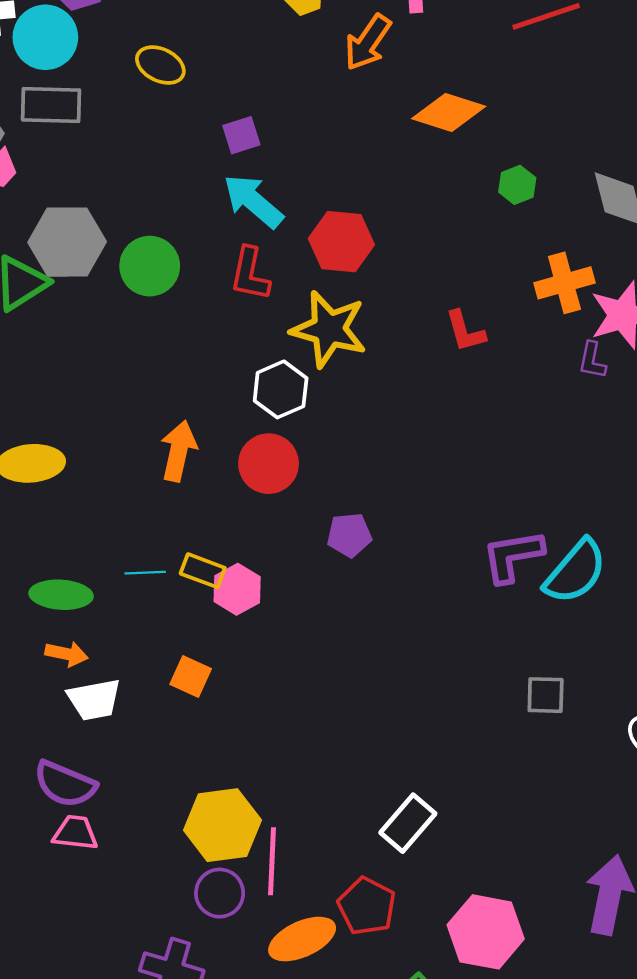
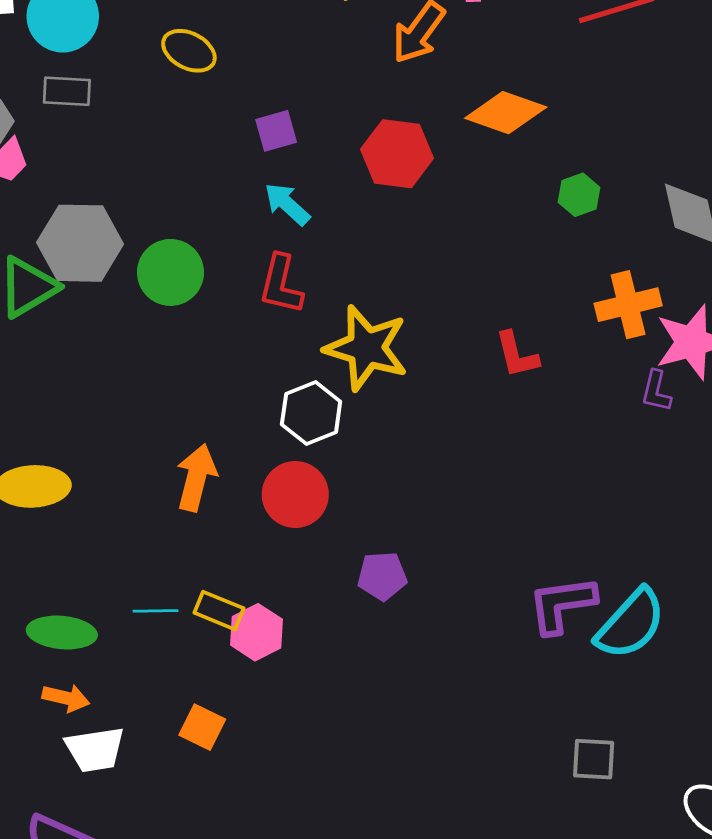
gray rectangle: (51, 105) -> (67, 91), size x0.7
cyan arrow: (253, 201) -> (287, 204), size x0.7
red hexagon: (341, 242) -> (397, 154), moved

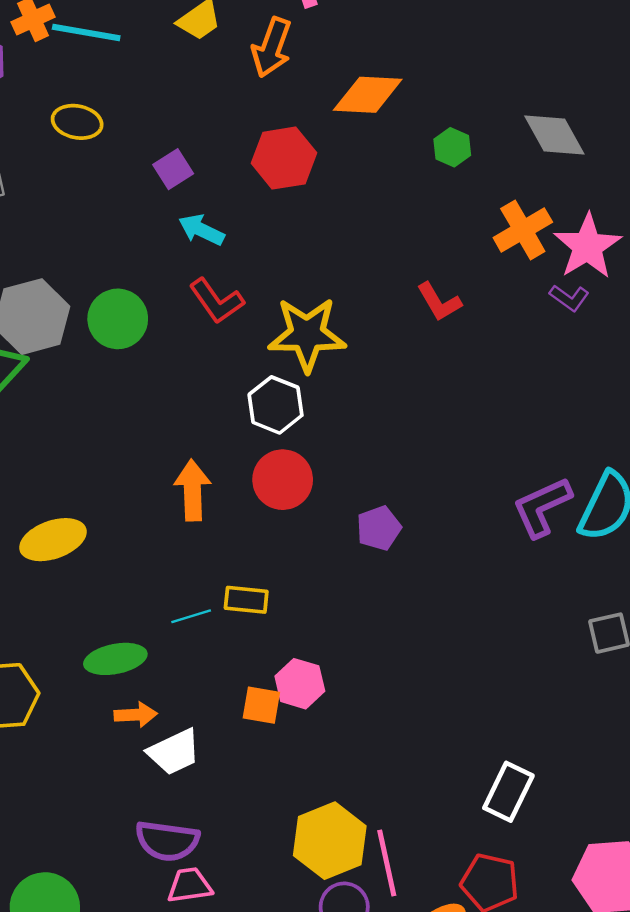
red L-shape: (281, 284) -> (217, 301), turned -32
purple L-shape: (656, 391) -> (569, 298), turned -51
pink hexagon: (256, 632) -> (300, 684), moved

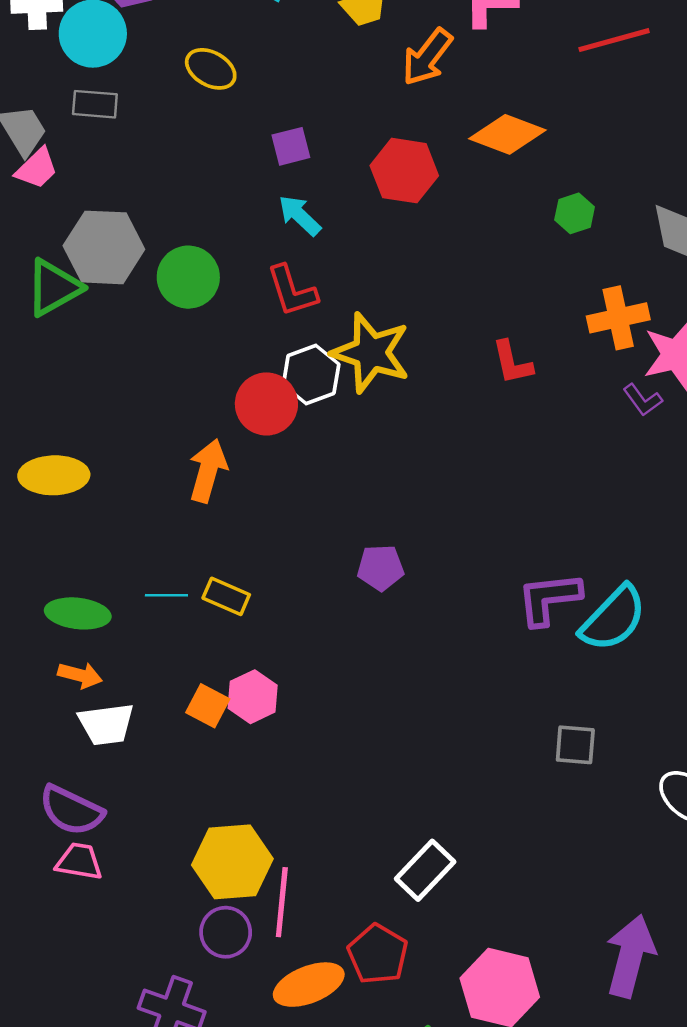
white hexagon: (276, 405) -> (311, 374), moved
red circle: (283, 480) -> (266, 404), moved

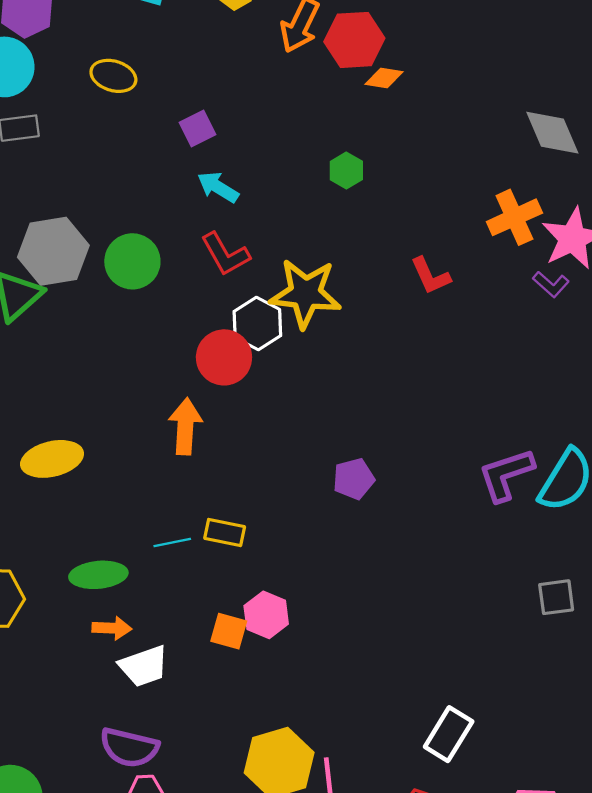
orange diamond: (507, 134) -> (384, 78), size x0.6
red hexagon: (404, 171) -> (354, 40), moved
green hexagon: (575, 213) -> (346, 170), moved

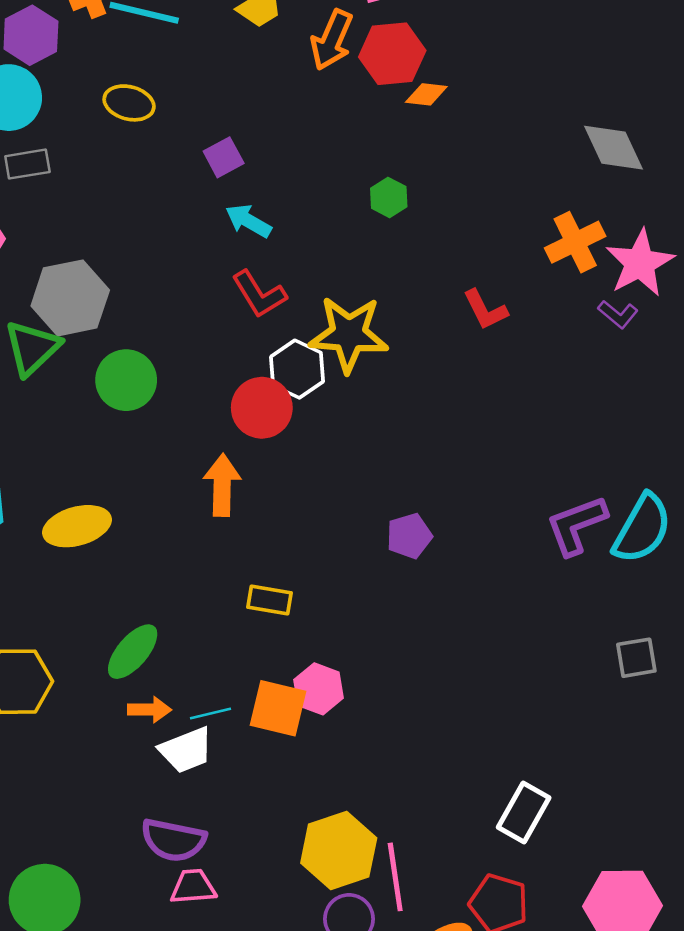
green circle: (132, 261) -> (126, 380), moved
cyan line: (172, 543) -> (210, 713), moved
green ellipse: (98, 575) -> (133, 652), turned -42
orange square: (229, 631) -> (278, 708), size x1.4

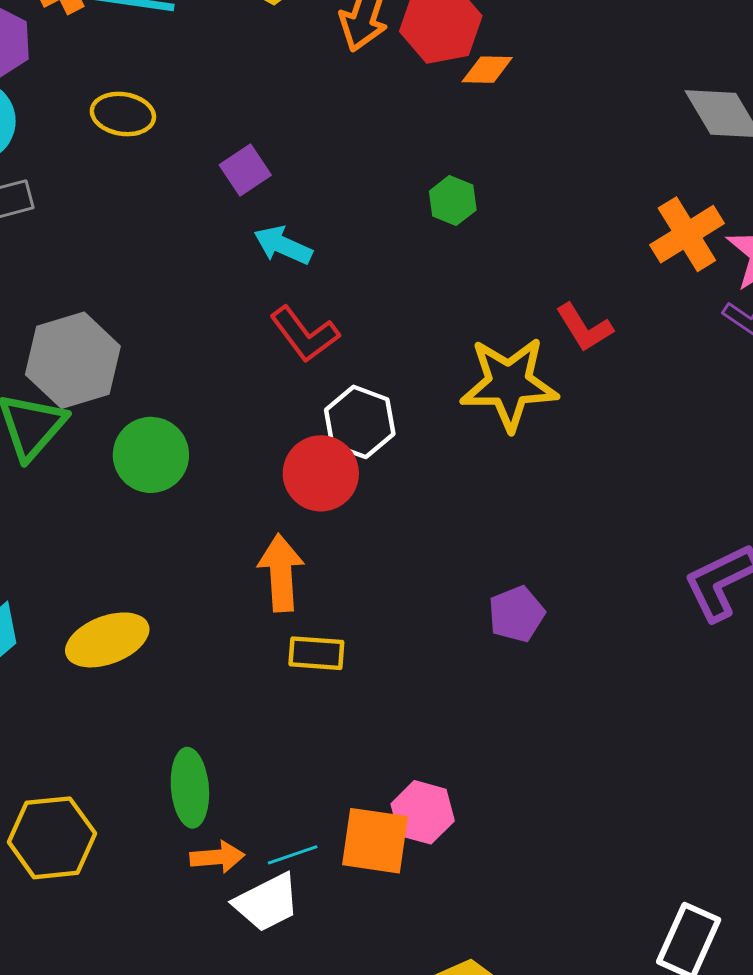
yellow star: (349, 334) -> (509, 384), moved
yellow rectangle: (270, 600) -> (316, 653), moved
green ellipse: (133, 652) -> (190, 788), turned -40

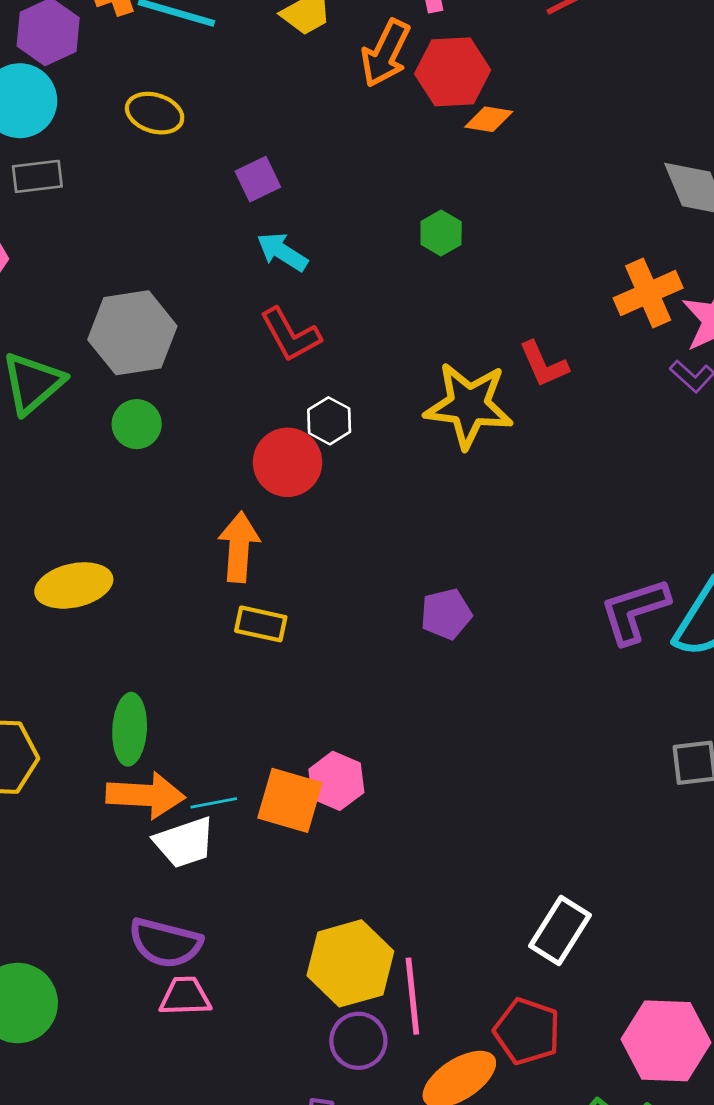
gray hexagon: (73, 360) -> (132, 333), moved
white hexagon: (360, 422) -> (329, 421), size x0.7
green circle: (151, 455) -> (137, 424), size x0.7
orange arrow: (217, 857) -> (146, 795), size x1.6

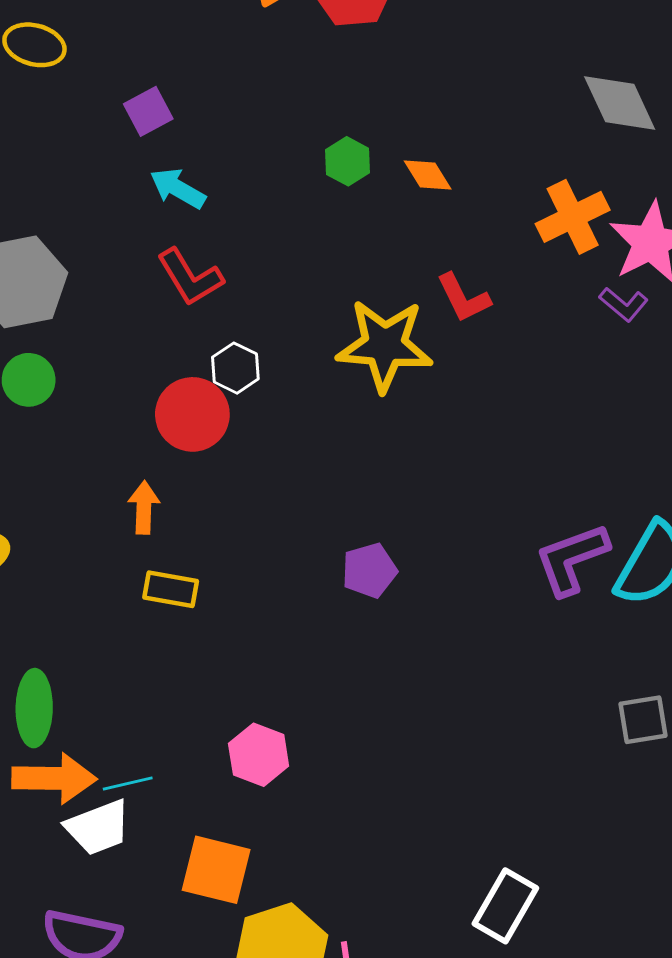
orange diamond: (489, 119) -> (428, 175), moved, turned 51
orange arrow: (239, 547) -> (144, 508), size x0.7
orange square: (290, 800) -> (216, 870), moved

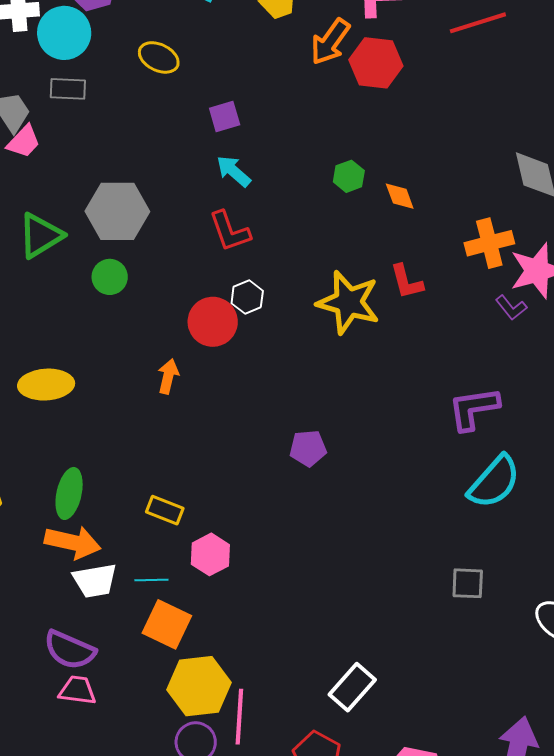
purple L-shape: (572, 559) -> (474, 409), moved
yellow rectangle: (171, 589) -> (165, 510), moved
cyan line: (128, 784) -> (151, 580), moved

